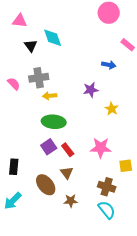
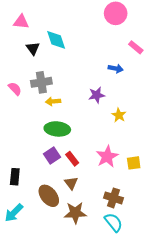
pink star: (101, 148) -> (107, 157), turned -30
yellow square: (126, 166) -> (134, 163), moved
brown star: (71, 201) -> (75, 213), size x1.5

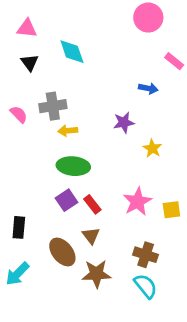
black triangle: (33, 48) -> (30, 63), moved

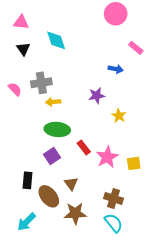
red rectangle: (92, 204) -> (84, 148), moved
black rectangle: (19, 227) -> (28, 180), moved
cyan arrow: (17, 274) -> (26, 222), moved

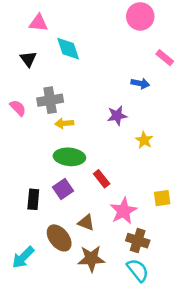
pink triangle: (21, 22) -> (39, 23), moved
pink star: (107, 157) -> (124, 211), moved
black rectangle: (28, 180) -> (33, 199), moved
brown triangle: (71, 184) -> (86, 223), turned -32
cyan arrow: (26, 222) -> (23, 257), moved

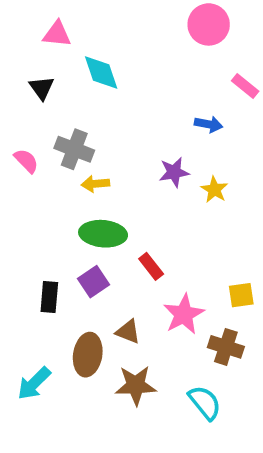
gray cross: (50, 100) -> (74, 149), turned 30
yellow star: (144, 140) -> (214, 190), moved
brown ellipse: (59, 238) -> (88, 355), turned 48
brown cross: (138, 241) -> (226, 347), moved

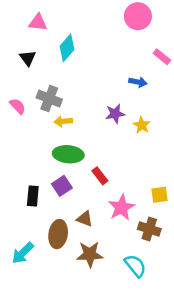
cyan diamond: (101, 72) -> (67, 48), turned 60

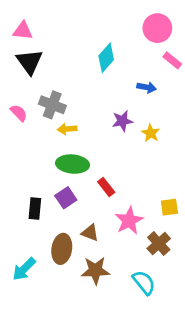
pink circle: (138, 16) -> (157, 28), moved
pink triangle: (38, 23) -> (23, 31), moved
cyan diamond: (67, 48) -> (106, 58), moved
black triangle: (28, 58) -> (29, 62), size x1.5
brown cross: (149, 229) -> (159, 243), turned 30

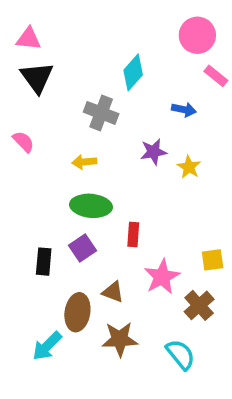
gray cross: (52, 105) -> (101, 113), moved
red rectangle: (106, 187) -> (133, 235), turned 42
cyan arrow: (24, 269) -> (47, 346), moved

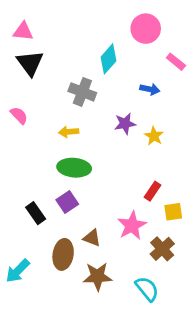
pink circle: (197, 35) -> (146, 29), moved
red rectangle: (133, 235) -> (153, 191), moved, turned 30
black rectangle: (44, 262) -> (36, 213), turned -40
cyan arrow: (47, 346) -> (18, 271), moved

